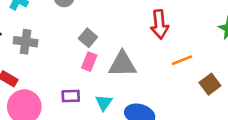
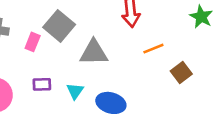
gray square: (88, 38) -> (59, 26), size x1.6
pink rectangle: (89, 62) -> (33, 42), moved

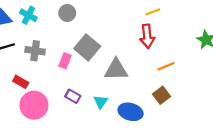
brown square: (181, 72) -> (162, 95), moved
purple rectangle: (42, 84) -> (73, 96), turned 32

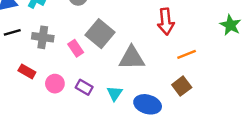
pink rectangle: (65, 61) -> (76, 48), turned -56
pink circle: (34, 105) -> (55, 84), moved, size x0.6

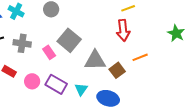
brown square: (182, 86) -> (117, 70), moved
purple rectangle: (84, 87) -> (56, 84), size x1.5

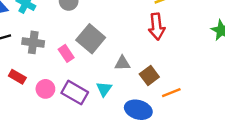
orange line: (140, 57) -> (171, 93), moved
gray triangle: (95, 60) -> (122, 63), size x0.6
cyan triangle: (81, 89) -> (104, 89), moved

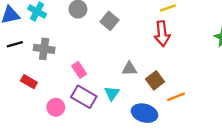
gray square: (91, 39) -> (109, 21), moved, size x0.7
pink rectangle: (66, 53) -> (79, 70), moved
pink circle: (45, 89) -> (56, 107), moved

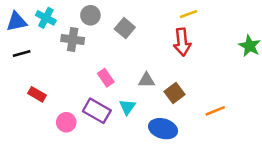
gray cross: (44, 49) -> (73, 39), moved
pink rectangle: (79, 70) -> (106, 78), moved
orange line: (176, 97) -> (215, 111), moved

